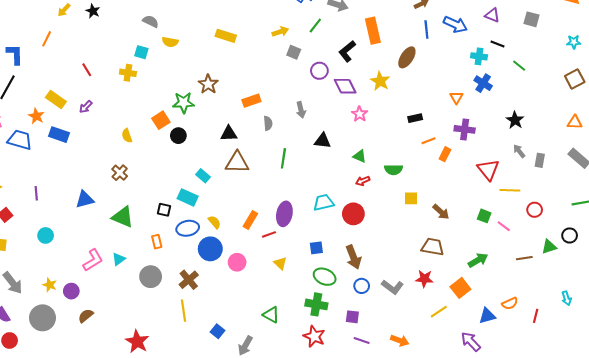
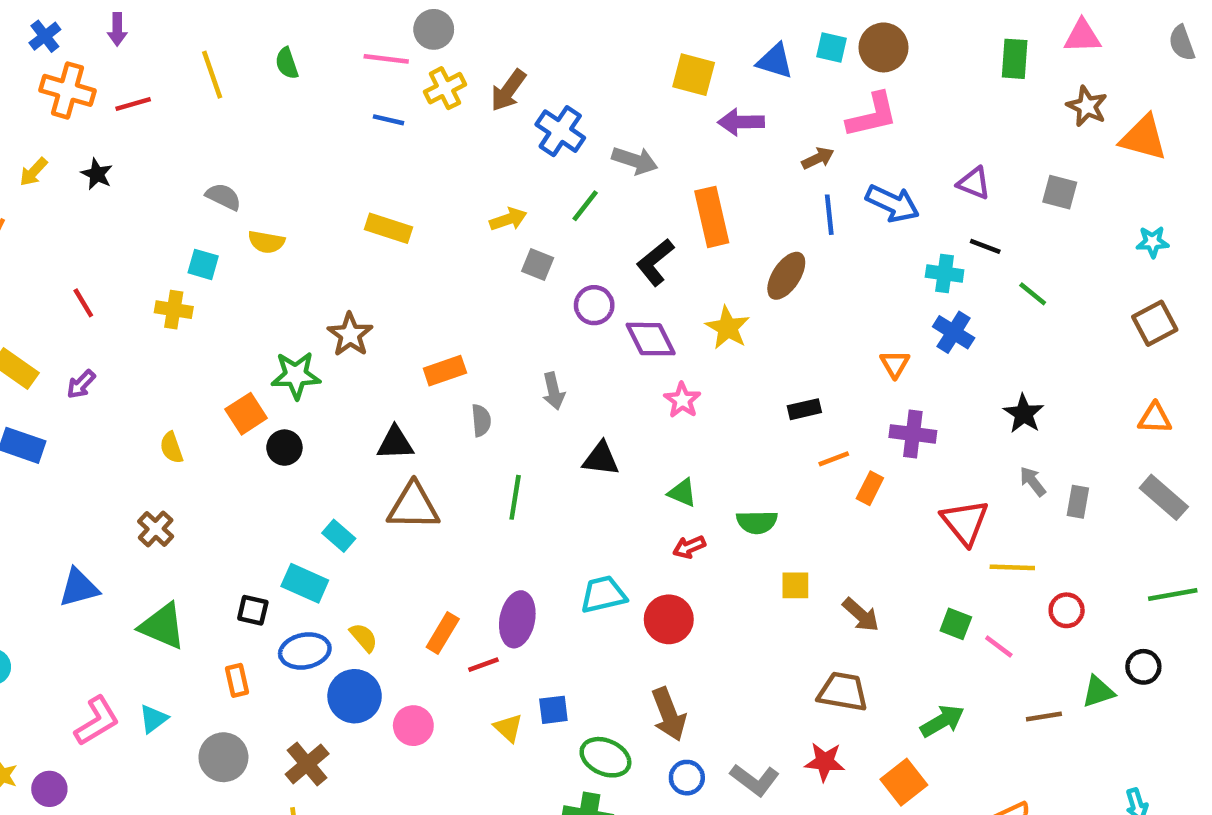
blue square: (316, 248) -> (553, 710), moved

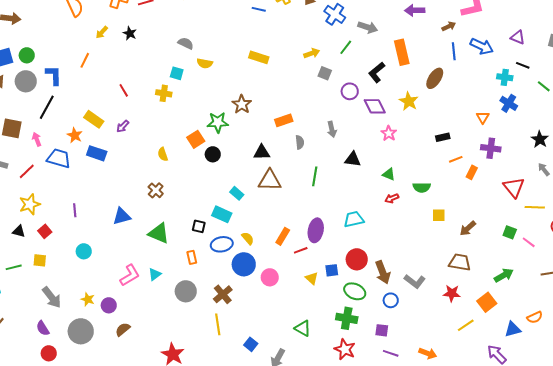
brown arrow: (861, 615) -> (468, 228), turned 96
red circle: (669, 619) -> (357, 259), moved
gray L-shape: (755, 780) -> (415, 281), moved

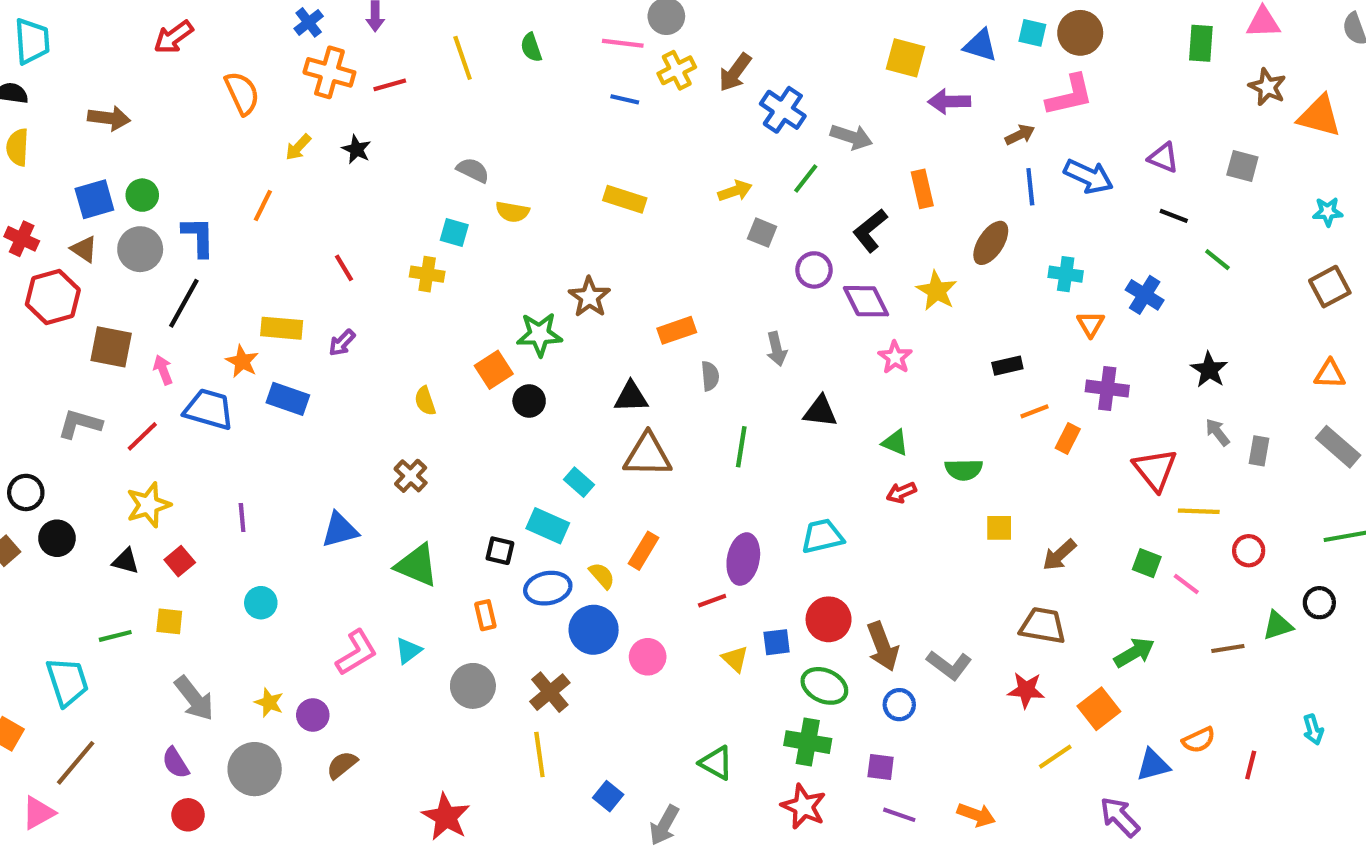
orange rectangle: (402, 52) -> (922, 189), size x0.7
cyan cross: (505, 77) -> (1066, 274), moved
yellow rectangle: (94, 119) -> (282, 328), turned -30
orange rectangle: (283, 236) -> (643, 551), moved

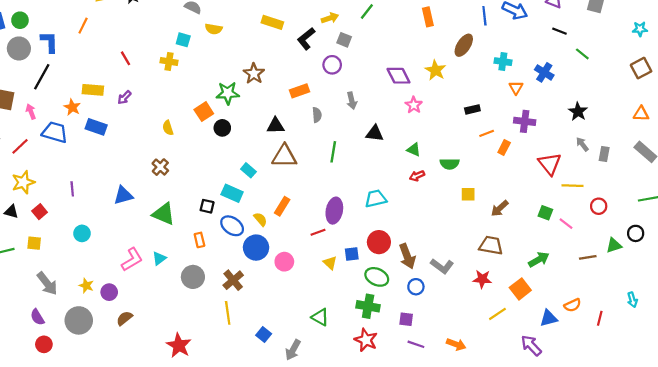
black L-shape: (870, 230) -> (306, 39), moved
purple circle: (814, 270) -> (332, 65), moved
blue ellipse: (548, 588) -> (232, 226), turned 45

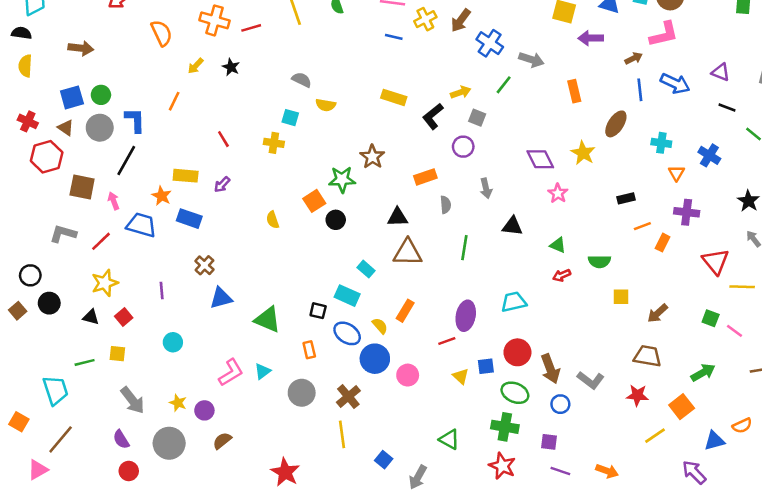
brown cross: (160, 167) -> (204, 265), moved

